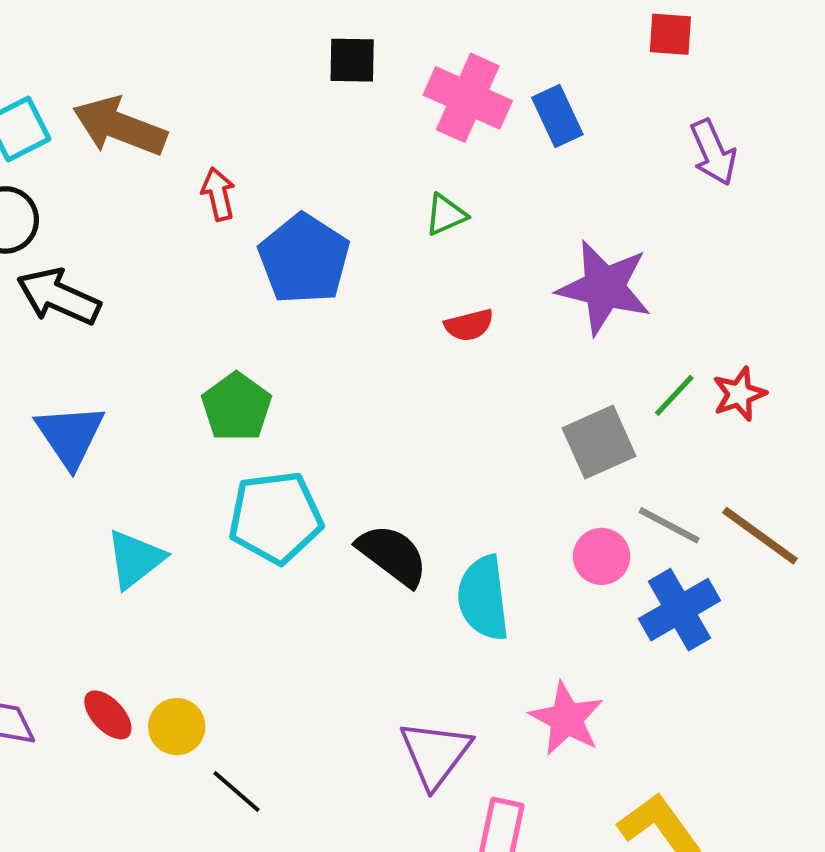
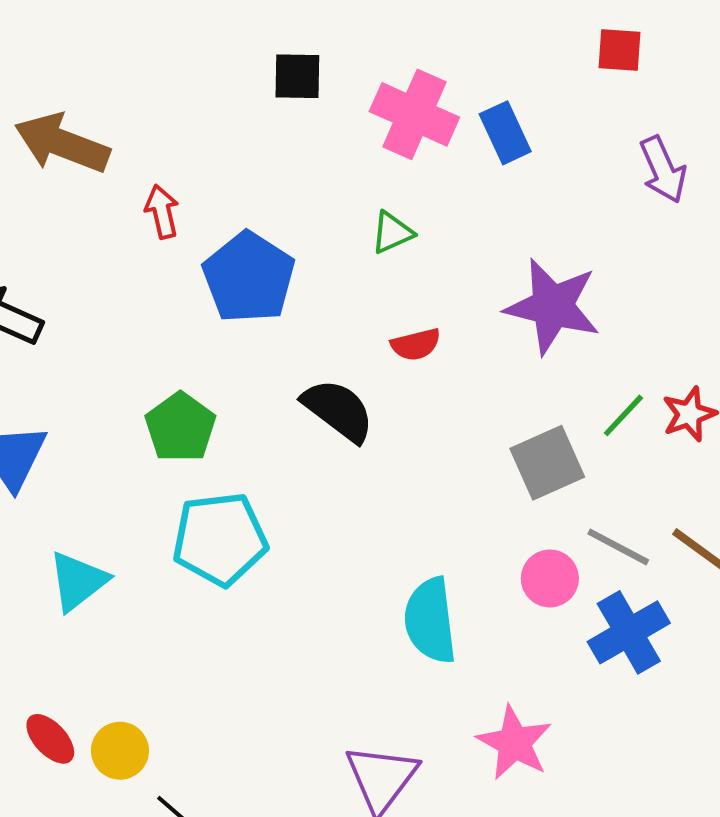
black semicircle: (392, 555) -> (338, 410), moved

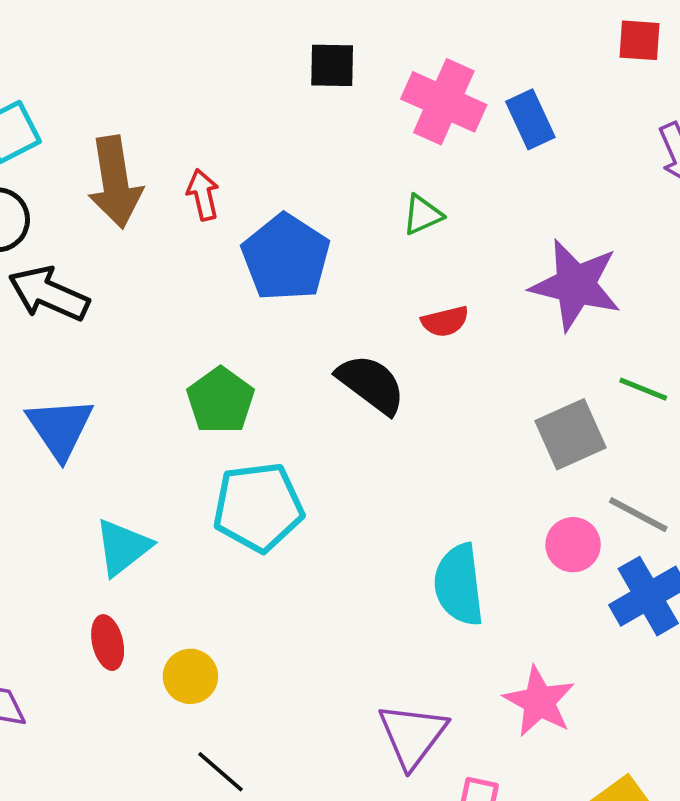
brown arrow: (62, 143) -> (115, 182), moved, turned -120
green line: (623, 415) -> (643, 389), turned 69
red ellipse: (50, 739) -> (108, 643), moved, turned 30
yellow circle: (120, 751) -> (190, 676), moved

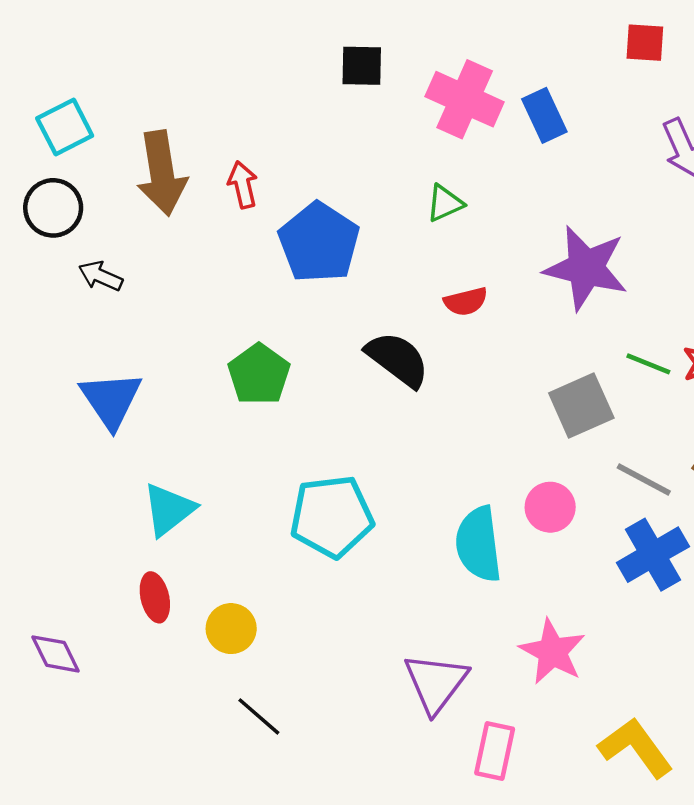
black arrow: (49, 294) -> (101, 276), size x0.6
cyan pentagon: (258, 507) -> (332, 516), moved
pink circle: (573, 545) -> (550, 507), moved

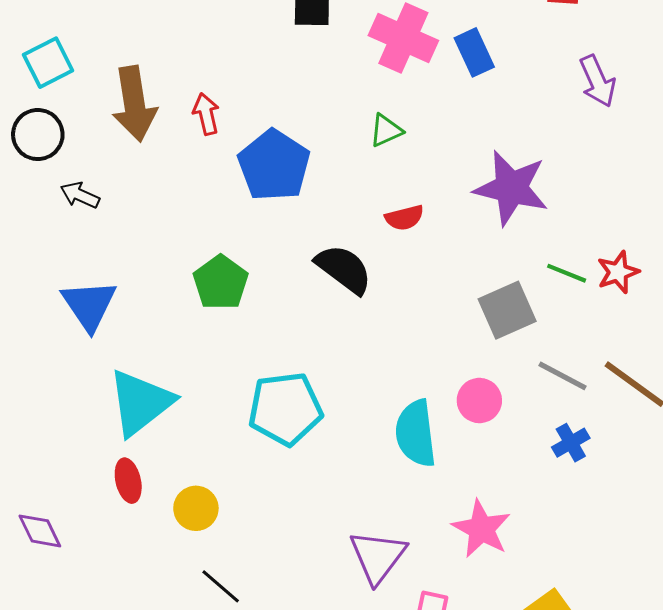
cyan triangle: (169, 510) -> (140, 403), size x1.4
blue cross: (653, 555) -> (571, 443), size x0.6

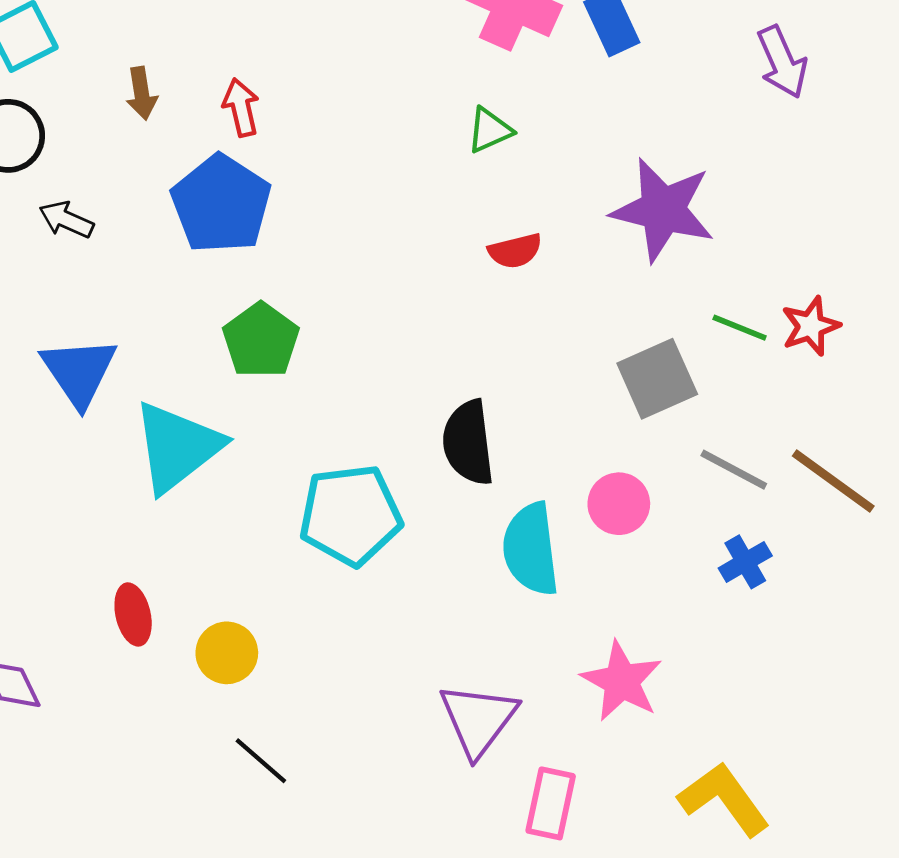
brown arrow: (134, 104) -> (142, 93), size x0.5
blue pentagon: (274, 165) -> (221, 204), moved
black semicircle: (344, 269) -> (468, 443), moved, turned -134
cyan triangle: (140, 403) -> (177, 447), moved

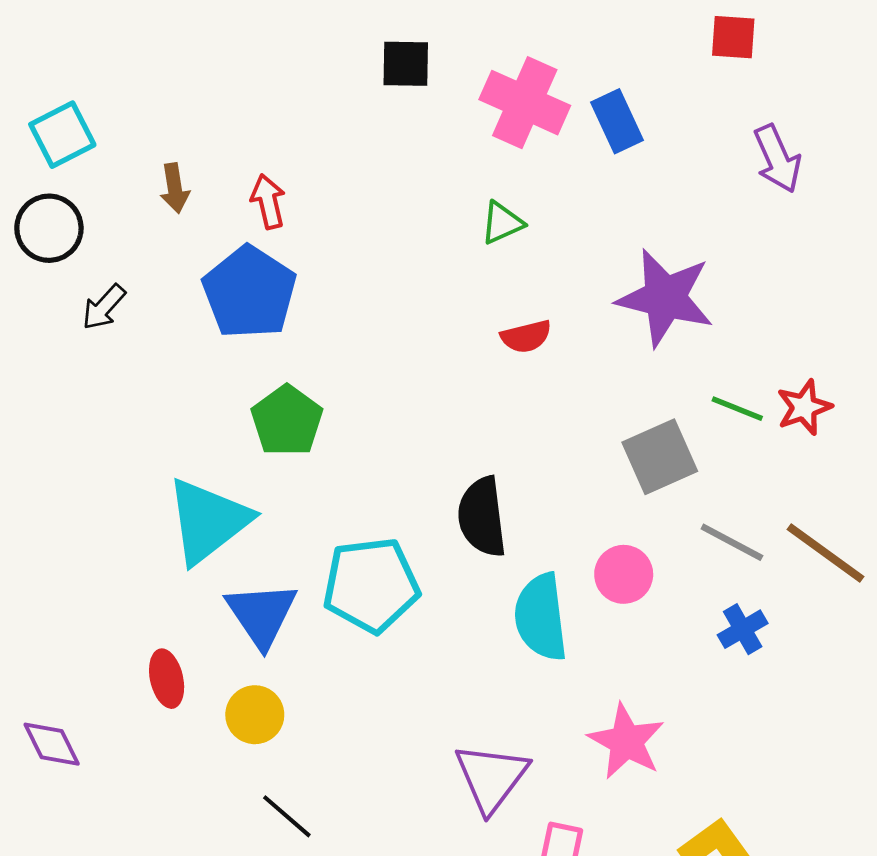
black arrow: (66, 220) -> (104, 307), turned -72
blue triangle: (79, 372) -> (261, 614), moved

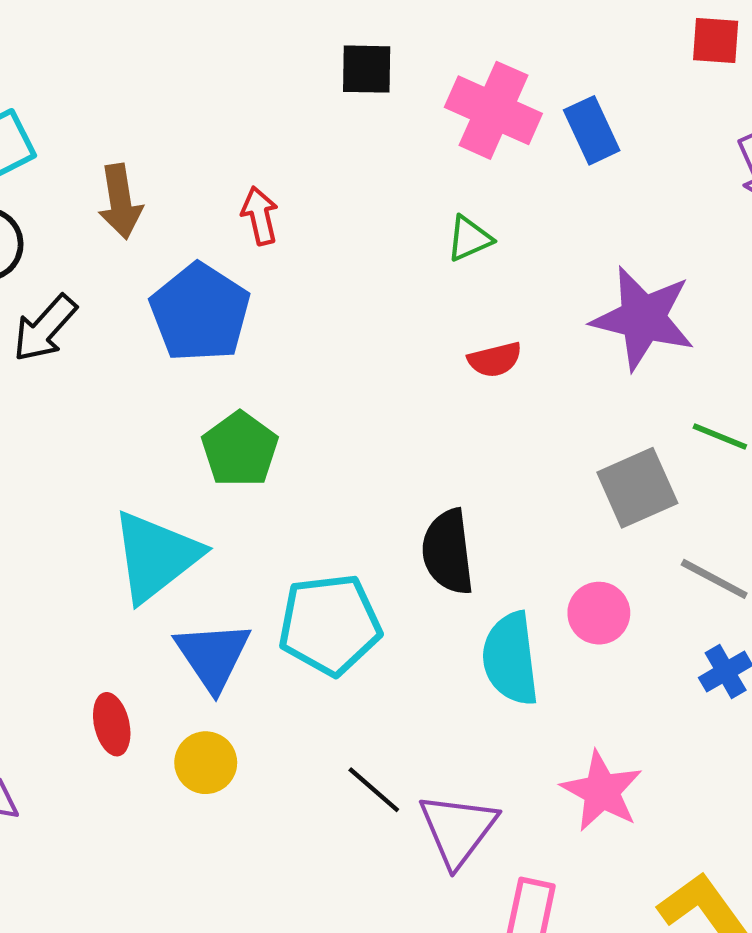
brown arrow: (175, 188) -> (120, 201), size x1.4
red arrow: (268, 201) -> (260, 216), moved
black arrow: (104, 307) -> (45, 328), size x1.4
black line: (287, 816) -> (374, 790), moved

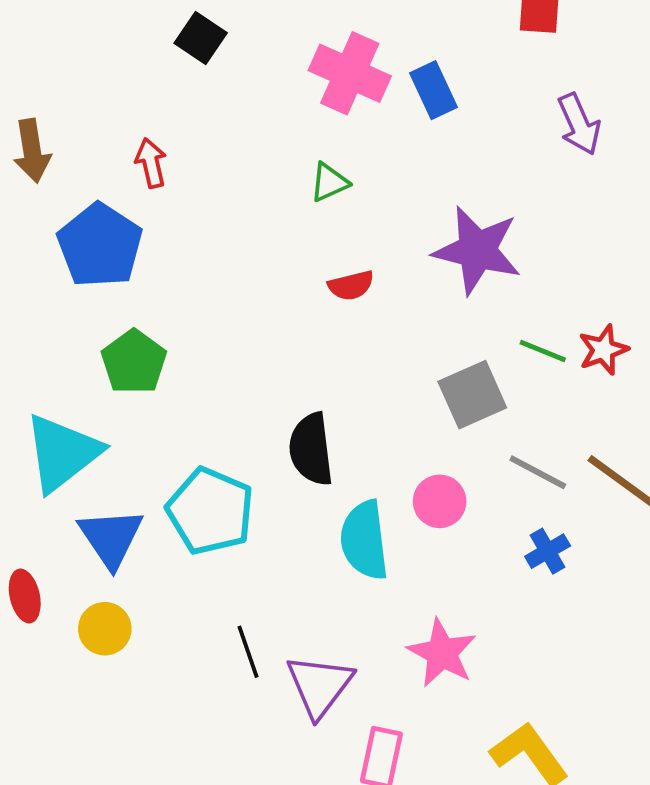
black square: (367, 69) -> (201, 38), moved, turned 33
cyan pentagon: (330, 624) -> (210, 511), turned 30
black line: (374, 790) -> (248, 652), turned 30

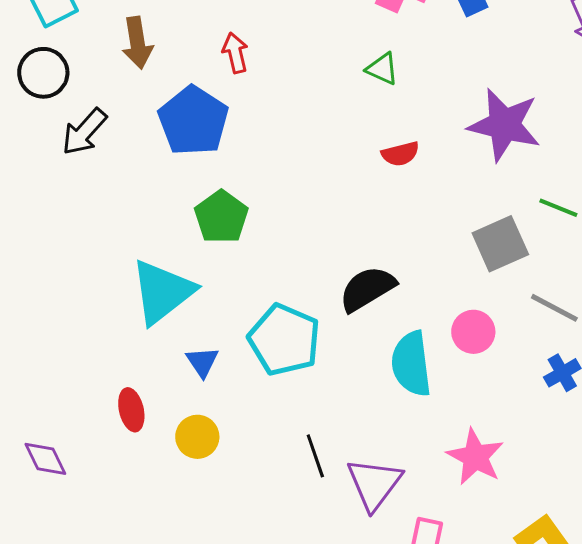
green triangle: (329, 182) -> (382, 69), turned 48
black semicircle: (311, 449) -> (367, 289), turned 66
blue triangle: (111, 538) -> (202, 362), size x0.6

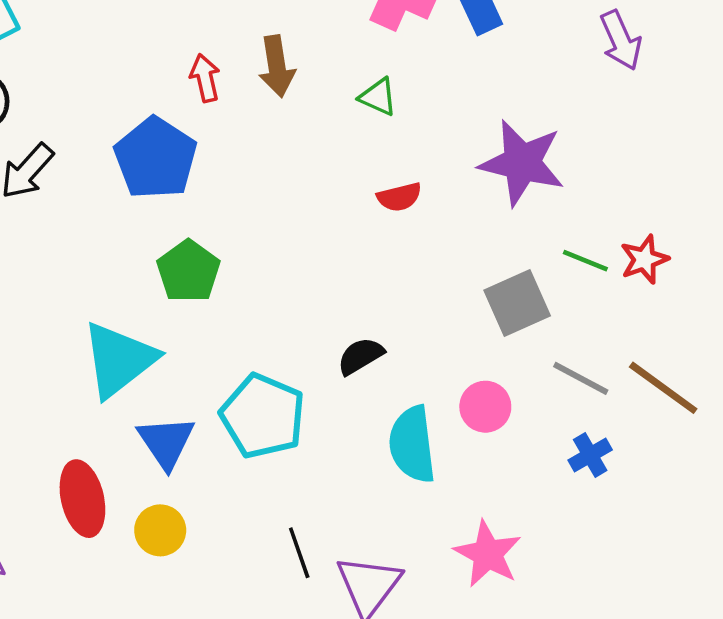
brown arrow: (137, 43) -> (277, 66), moved
black semicircle: (367, 289) -> (360, 356), size x0.7
blue triangle: (202, 362) -> (166, 442), size x1.5
red ellipse: (131, 410) -> (82, 499), size x1.5

